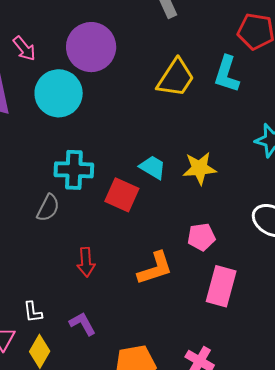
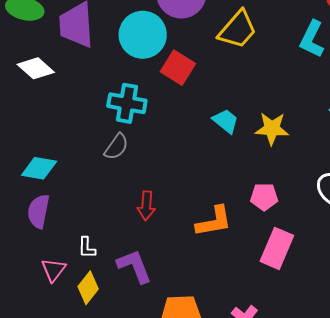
yellow trapezoid: (176, 78) -> (238, 30), moved
cyan cross: (74, 170) -> (127, 103), moved
red square: (122, 195) -> (178, 68), moved
purple L-shape: (83, 324) -> (134, 266), size x1.4

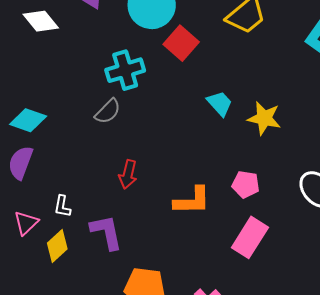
cyan cross: (127, 103) -> (125, 70), turned -36

